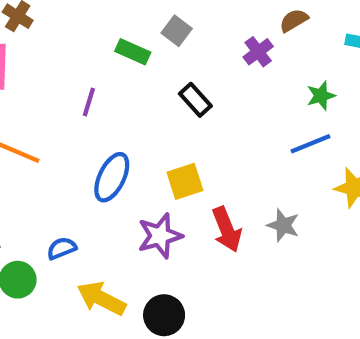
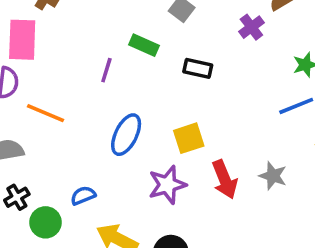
green rectangle: (133, 52) -> (144, 45), moved
black rectangle: (195, 100) -> (198, 68), turned -36

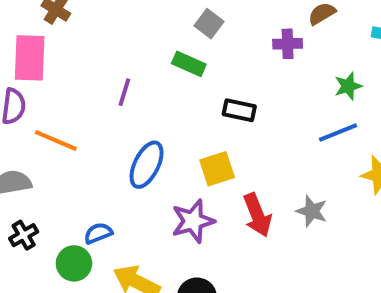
purple cross: (251, 27) -> (288, 44), turned 35
green rectangle: (144, 45) -> (189, 64), moved
black rectangle: (198, 68) -> (239, 110), moved
green circle: (46, 222) -> (74, 263), moved

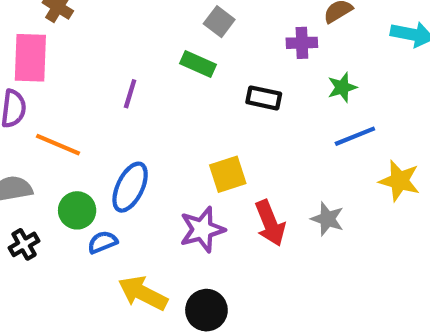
green star: (348, 86) -> (342, 87), moved
black rectangle: (239, 110) -> (264, 98), moved
blue ellipse: (147, 165) -> (130, 187), moved
green circle: (74, 263) -> (77, 210), moved

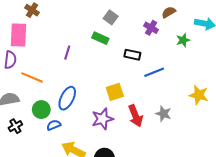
purple cross: (302, 43) -> (151, 28), turned 32
green star: (342, 87) -> (183, 40), moved
blue line: (355, 136) -> (154, 72), moved

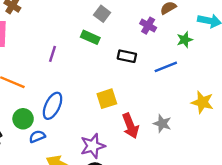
blue line: (154, 72) -> (166, 67), moved
purple star: (102, 119) -> (93, 146), moved

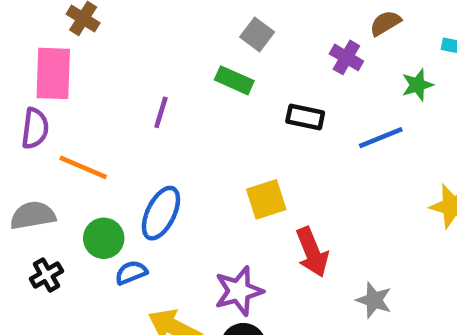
gray star: (162, 124) -> (374, 300), moved

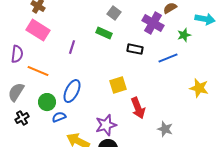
purple cross: (346, 57) -> (153, 23), size x1.5
pink rectangle: (53, 73) -> (38, 30), moved, turned -60
gray semicircle: (33, 215) -> (16, 92), turned -48

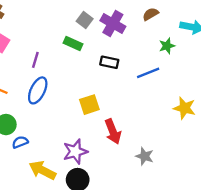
purple cross: (153, 23) -> (113, 23), moved
blue ellipse: (72, 91) -> (38, 90), moved

